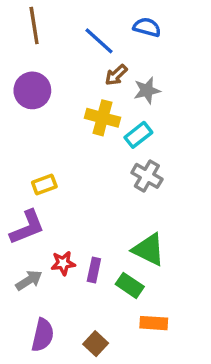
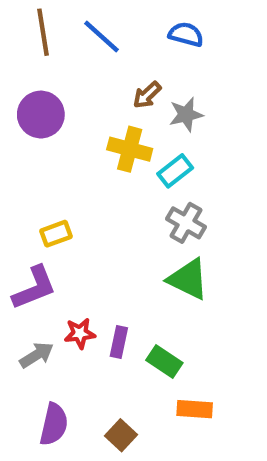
blue line: (99, 41) -> (101, 37), moved
green triangle: (149, 250) -> (188, 279), moved

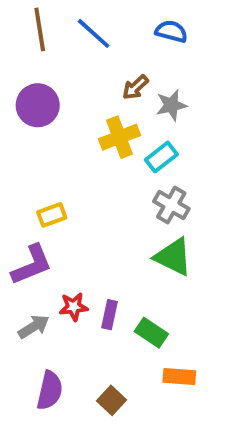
yellow cross: (130, 149) -> (119, 137), turned -36

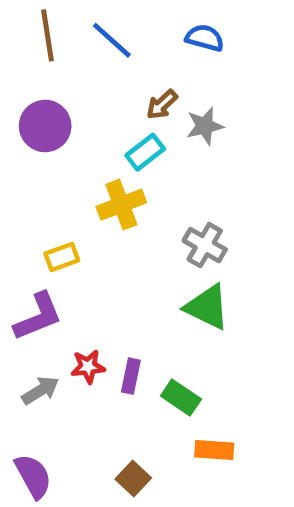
yellow cross: (119, 137) -> (121, 205), moved
cyan rectangle: (161, 157) -> (145, 152), moved
purple semicircle: (50, 390) -> (33, 476), moved, turned -42

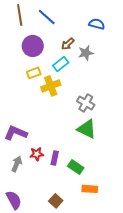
blue semicircle: (205, 38) -> (97, 24), moved
purple circle: (45, 126) -> (33, 46), moved
yellow rectangle: (62, 257) -> (34, 73), moved
purple L-shape: (38, 317) -> (16, 133), turned -135
gray arrow: (40, 390) -> (17, 164), turned -35

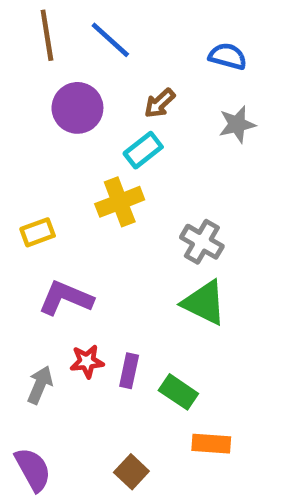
gray star: (86, 53) -> (237, 124), moved
yellow rectangle: (34, 73) -> (38, 232), moved
purple L-shape: (16, 133) -> (66, 298), moved

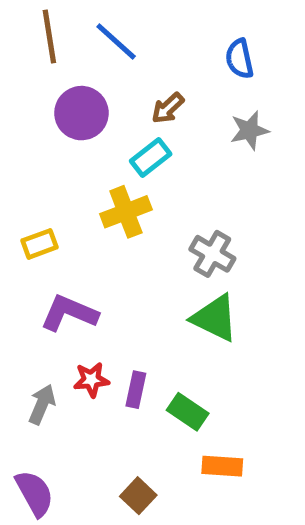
blue semicircle: (228, 56) -> (239, 59), turned -117

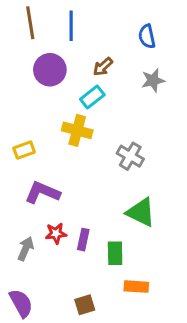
blue line: (116, 41) -> (71, 26), turned 48
yellow cross: (126, 212) -> (77, 130), turned 36
green triangle: (215, 318) -> (141, 212), moved
green rectangle: (188, 412) -> (115, 253), turned 55
brown square: (138, 496) -> (85, 305), turned 30

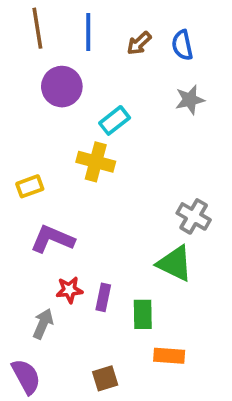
brown arrow: (103, 67) -> (139, 43), moved
gray cross: (130, 156) -> (194, 216), moved
gray arrow: (26, 249) -> (43, 324), moved

